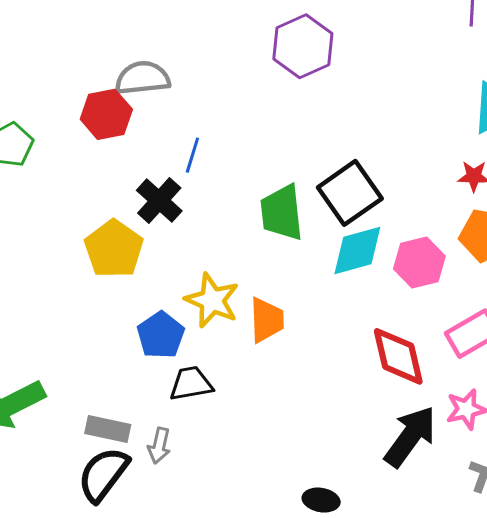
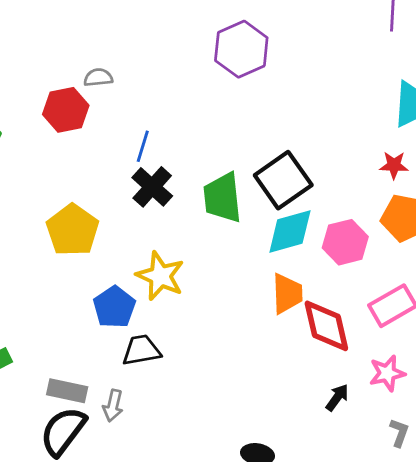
gray semicircle: (143, 78) -> (98, 77), size x0.6
black cross: (159, 201) -> (152, 187), moved
orange trapezoid: (267, 320) -> (287, 294), moved
black arrow: (410, 436) -> (337, 398), size x0.5

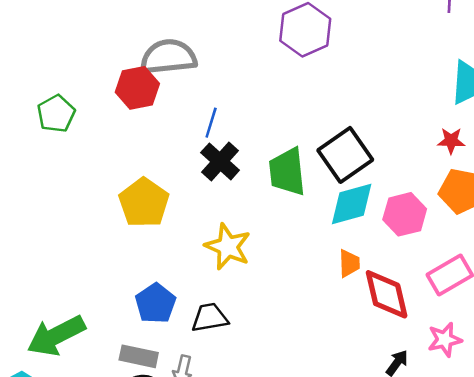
gray semicircle: (98, 77) -> (168, 57), size x2.0
orange trapezoid: (287, 294) -> (349, 263), size x0.7
blue pentagon: (114, 307) -> (156, 303), moved

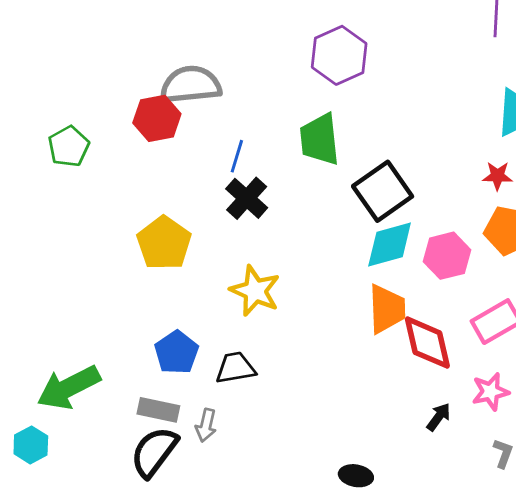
green trapezoid: (287, 172) -> (320, 139), moved
orange trapezoid: (349, 263) -> (387, 309), size x1.6

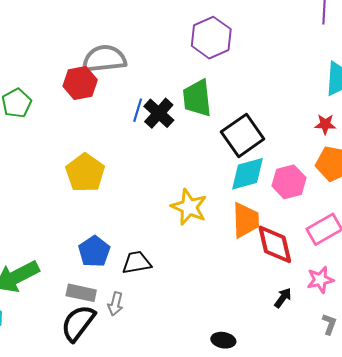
black cross: (247, 198) -> (159, 113), moved
yellow star: (255, 291) -> (189, 207), moved

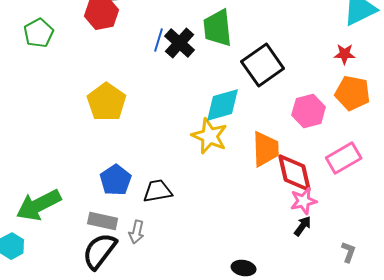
cyan diamond: (248, 174) -> (223, 105), moved
pink star: (320, 280) -> (304, 201), moved

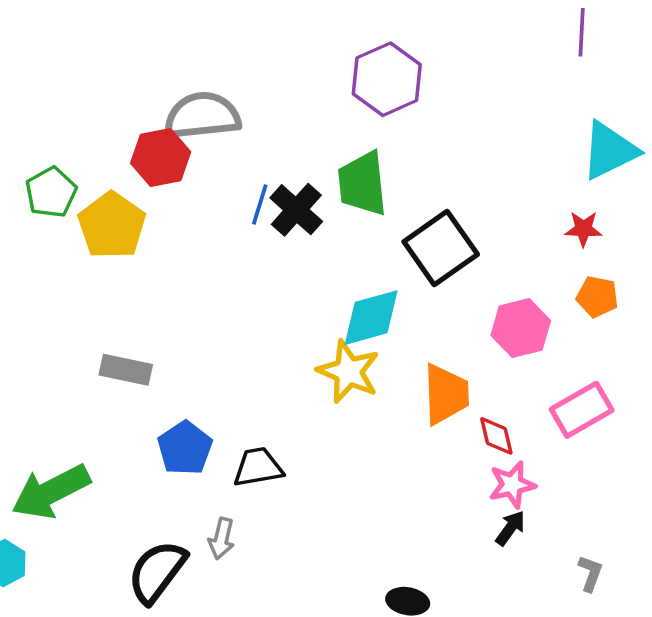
orange pentagon: (353, 93) -> (597, 297), size x0.7
yellow pentagon: (107, 102) -> (112, 225), moved
red diamond: (295, 173) -> (496, 436), size x0.6
gray rectangle: (103, 221) -> (126, 370), moved

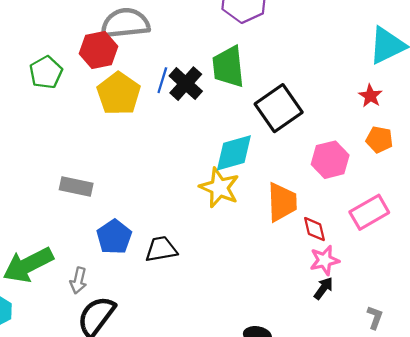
green pentagon: (51, 192) -> (46, 72), moved
yellow pentagon: (112, 225) -> (119, 94), moved
red star: (583, 229) -> (370, 96), turned 30
gray arrow: (221, 539) -> (78, 281), moved

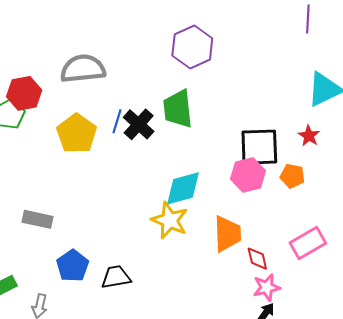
red hexagon: (98, 50) -> (24, 93), moved
black square: (279, 108) -> (259, 147), moved, turned 33
orange pentagon: (379, 140) -> (292, 176), moved
pink hexagon: (330, 160) -> (248, 175), moved

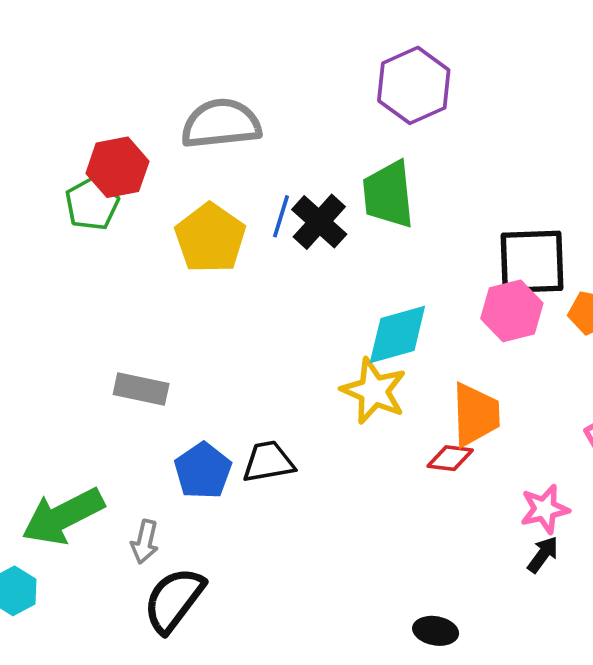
red diamond: (257, 259) -> (450, 458), moved, turned -70
black trapezoid: (116, 277) -> (268, 462), moved

